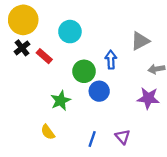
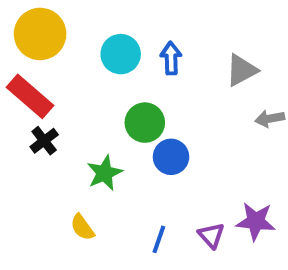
black cross: (22, 48) -> (44, 141), moved
red rectangle: (44, 56) -> (30, 96), moved, size x1.6
blue arrow: (111, 60) -> (171, 58), moved
purple star: (148, 98) -> (256, 221), moved

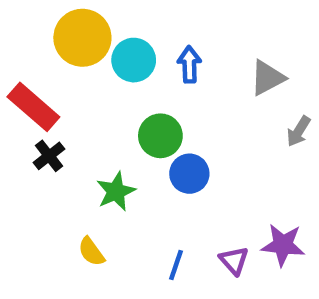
yellow circle: (40, 34) -> (82, 38), moved
gray arrow: (270, 119) -> (299, 131), turned -48

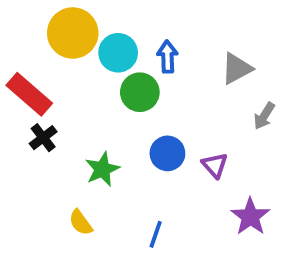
green circle: (160, 136) -> (140, 92), moved
purple star: (283, 245) -> (250, 217), turned 30
purple triangle: (234, 261) -> (215, 165), moved

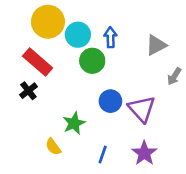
red rectangle: (29, 94) -> (38, 62), moved
purple triangle: (215, 165) -> (142, 109), size x1.6
green star: (102, 169) -> (74, 123), moved
purple star: (250, 217) -> (144, 153), moved

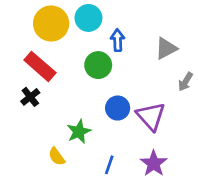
cyan circle: (78, 35) -> (88, 18), moved

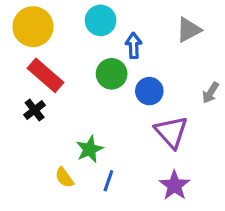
yellow circle: (51, 23) -> (33, 27), moved
gray triangle: (166, 48) -> (189, 30), moved
blue circle: (118, 108) -> (149, 91), moved
blue line: (109, 165) -> (108, 181), moved

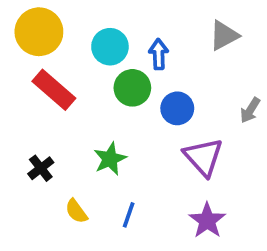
cyan circle: (101, 20) -> (110, 47), moved
black cross: (35, 110) -> (41, 168), moved
green star: (90, 149) -> (110, 159), moved

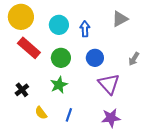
green circle: (132, 88) -> (61, 58), moved
purple star: (207, 221) -> (111, 118), turned 30

